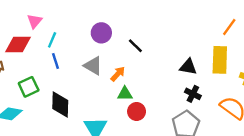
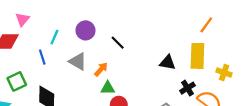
cyan line: (52, 40) -> (54, 37), moved
black cross: (193, 94) -> (187, 88), moved, turned 32

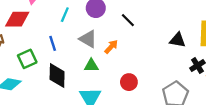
blue line: (42, 57) -> (53, 43), moved
green triangle: (108, 88) -> (91, 66), moved

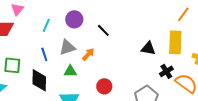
gray triangle: (88, 39) -> (67, 47), turned -48
blue line: (53, 43) -> (44, 54), moved
green square: (27, 59) -> (12, 65), turned 30

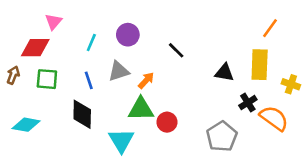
black line: (103, 30) -> (176, 50), moved
green square: (12, 65) -> (47, 79), moved
green triangle: (70, 71) -> (141, 109), moved, size x1.5

